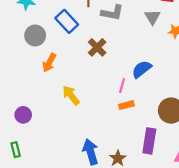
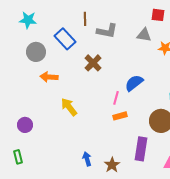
gray triangle: (153, 17) -> (144, 35), turned -49
orange arrow: (49, 63) -> (49, 77), turned 66
blue arrow: (91, 152) -> (87, 159), size x0.6

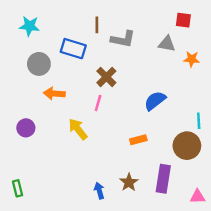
blue rectangle: (65, 39) -> (73, 49), turned -30
pink line: (116, 98) -> (98, 103), moved
purple circle: (25, 125) -> (26, 128), moved
brown star: (112, 165) -> (129, 182), moved

